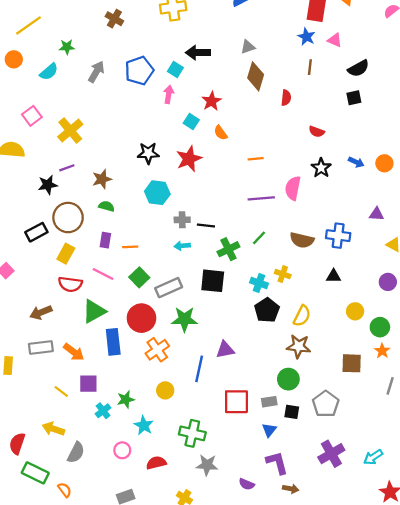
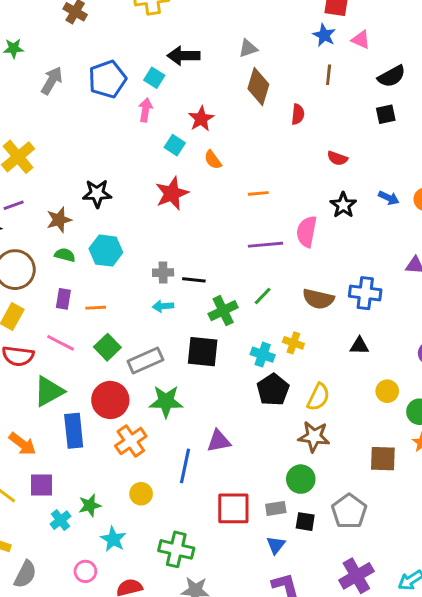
black star: (148, 153) -> (97, 193), moved
cyan hexagon: (157, 193) -> (106, 251), moved

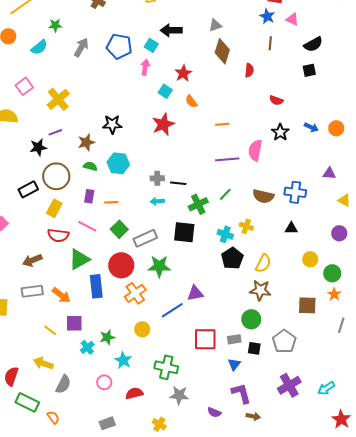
blue pentagon: (107, 79) -> (119, 46), turned 30
blue line: (185, 466) -> (172, 310), turned 45

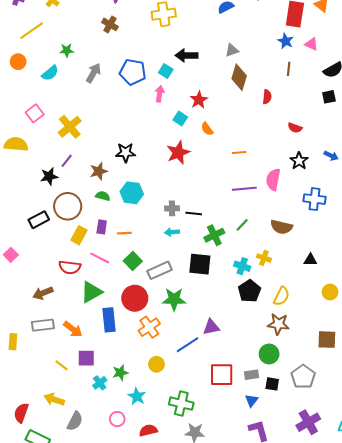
purple line: (55, 132) -> (67, 161), turned -32
blue cross: (295, 192) -> (315, 199), moved
yellow rectangle: (54, 208) -> (79, 235), moved

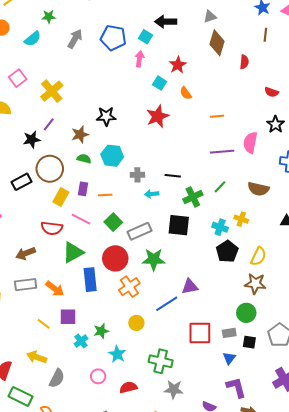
gray cross: (172, 208) -> (137, 175), moved

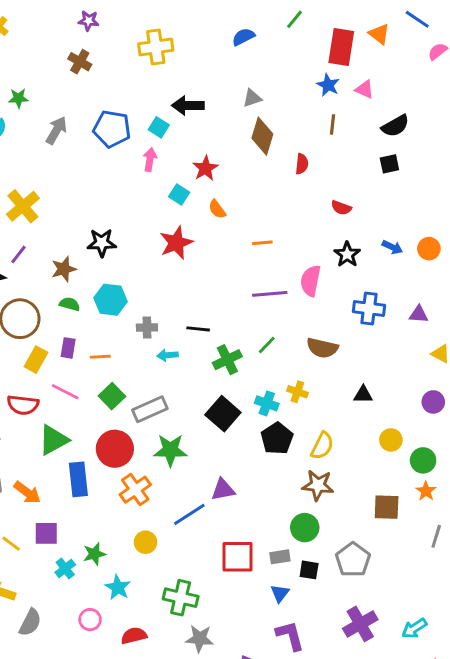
black square: (179, 225) -> (223, 414), moved, turned 35

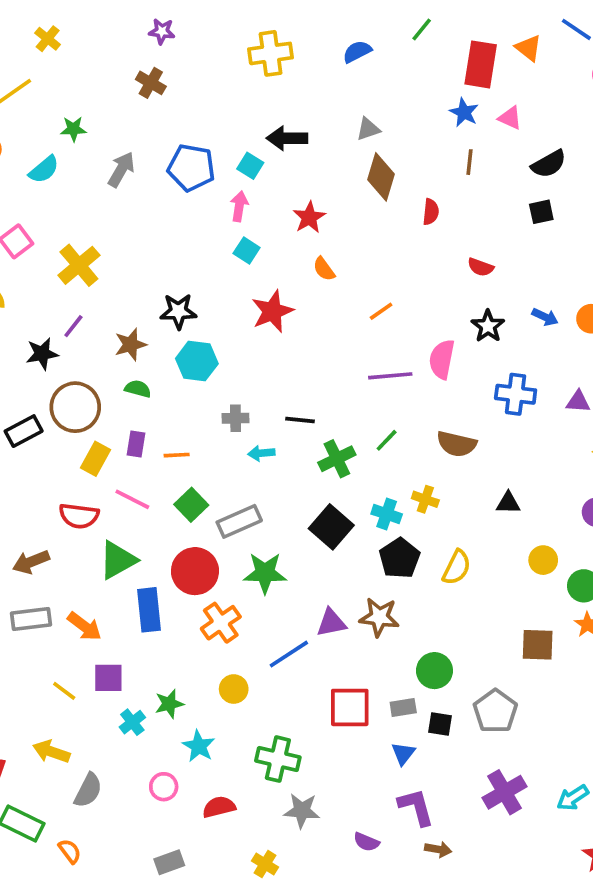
yellow cross: (156, 47) -> (271, 53), moved
cyan square: (179, 195) -> (247, 251), moved
orange line: (262, 243) -> (381, 311), turned -30
cyan hexagon: (110, 300) -> (197, 361), moved
brown star: (318, 485) -> (379, 617), moved

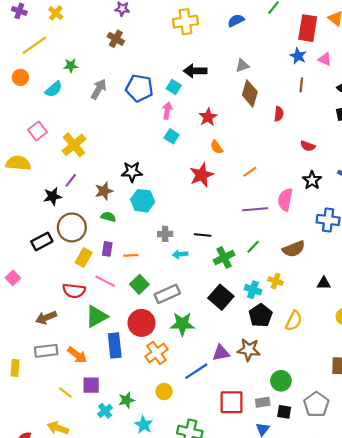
red star: (272, 311) -> (202, 175), moved
brown semicircle: (457, 444) -> (294, 249), turned -35

